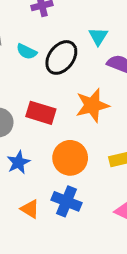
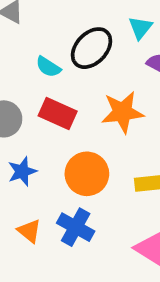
cyan semicircle: (27, 52) -> (48, 67), moved

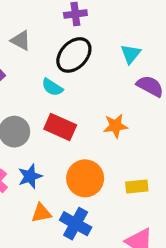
black ellipse: (91, 48) -> (74, 55), moved
orange star: (122, 112) -> (115, 126), size x0.7
orange triangle: (29, 231) -> (41, 213), moved, turned -50

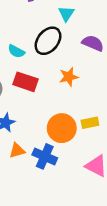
cyan triangle: (131, 54) -> (66, 14), moved
black ellipse: (74, 55) -> (48, 41), moved
orange circle: (85, 178) -> (62, 128), moved

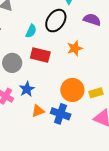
cyan semicircle: (16, 51) -> (31, 31), turned -88
yellow rectangle: (90, 123) -> (96, 93), moved

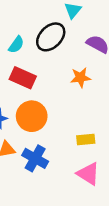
orange star: (75, 48) -> (81, 78), moved
orange circle: (72, 90) -> (32, 116), moved

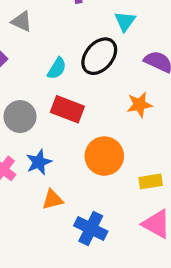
orange circle: (32, 116) -> (104, 156), moved
blue cross: (35, 158) -> (91, 228), moved

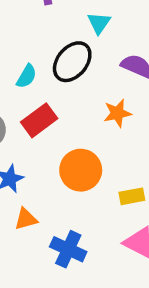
red rectangle: (67, 109) -> (39, 120), turned -56

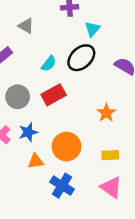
cyan triangle: (99, 23) -> (92, 29), moved
orange star: (117, 113) -> (106, 113), moved, turned -30
orange circle: (81, 170) -> (66, 147), moved

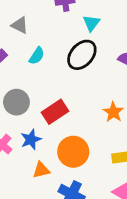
cyan semicircle: (49, 64) -> (37, 56), moved
red rectangle: (54, 95) -> (55, 112), moved

